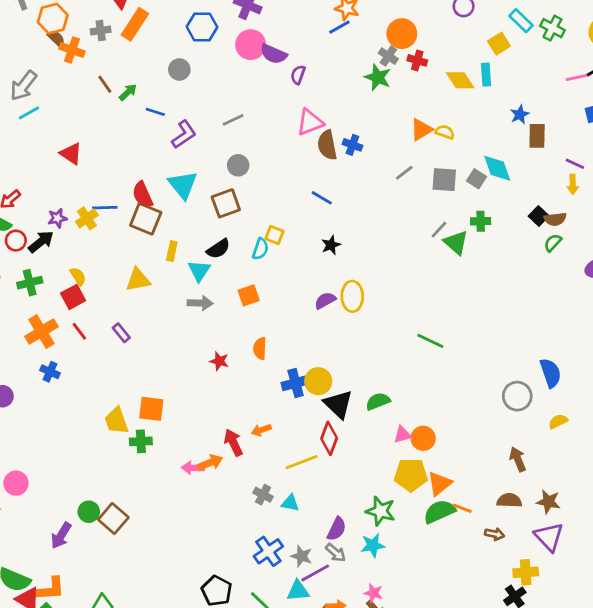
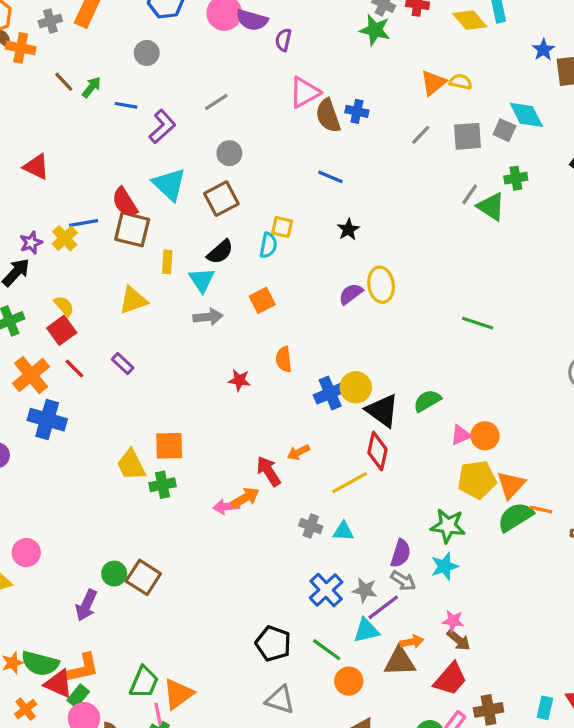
blue cross: (50, 372) -> (47, 420), size x1.6

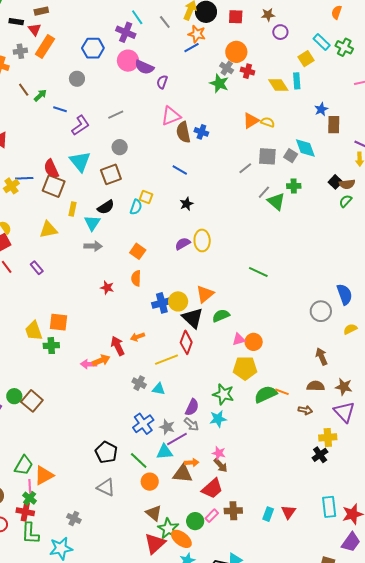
gray line: (421, 135) -> (245, 168), moved
orange square: (262, 300) -> (138, 251), moved, turned -35
orange triangle: (511, 485) -> (205, 294), moved

